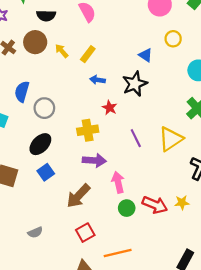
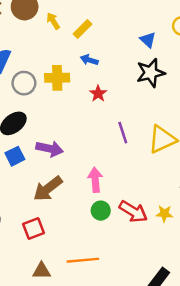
black star: (135, 84) -> (151, 73), moved
yellow cross: (88, 130) -> (57, 78), moved
purple arrow: (94, 160) -> (50, 149), moved
red square: (85, 233) -> (34, 229), moved

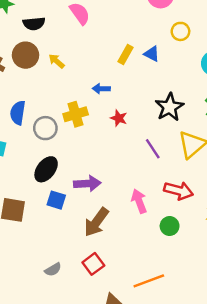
yellow rectangle: (82, 29) -> (126, 54), moved
black star: (151, 73) -> (169, 107), moved
blue square: (15, 156) -> (56, 200), turned -30
green circle: (101, 211) -> (170, 226), moved
red arrow: (133, 212) -> (179, 191), moved

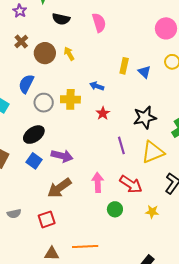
yellow rectangle: (126, 54) -> (124, 66), turned -35
brown circle: (26, 55) -> (45, 53), moved

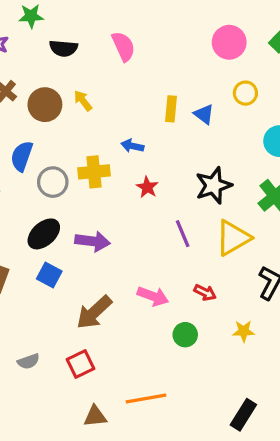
purple arrow: (62, 156) -> (93, 241), moved
pink arrow: (98, 182) -> (153, 296), turned 120
red arrow: (131, 184) -> (205, 292), size x0.6

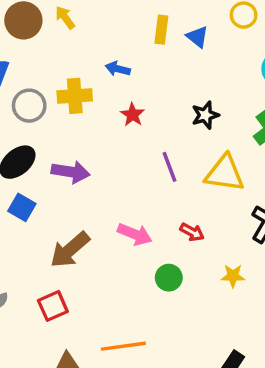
black star: (214, 185) -> (205, 115), size x0.7
yellow triangle: (233, 238) -> (225, 173), turned 36

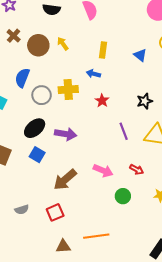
yellow rectangle: (161, 30) -> (103, 50), moved

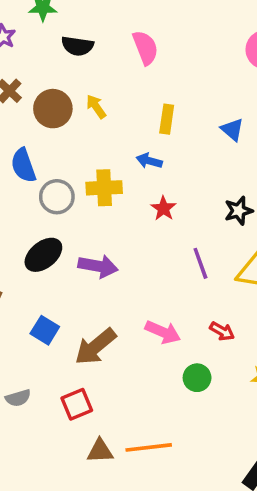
blue semicircle: (22, 78) -> (23, 165), turned -42
blue square: (37, 155) -> (45, 330), moved
brown triangle: (63, 246) -> (100, 451), moved

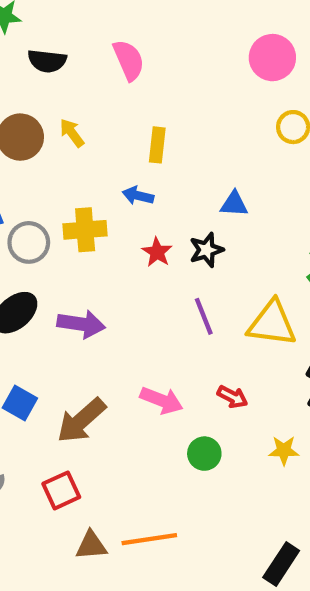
blue triangle: (232, 130) -> (234, 204), moved, turned -35
black star: (239, 211) -> (206, 250), moved

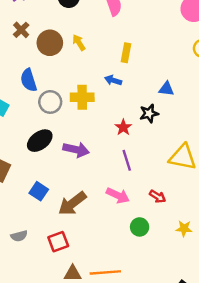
red star: (157, 252) -> (123, 127), moved
purple line: (204, 316) -> (127, 160), moved

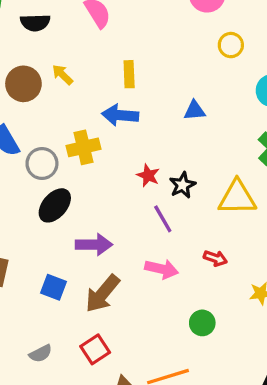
blue arrow: (113, 80) -> (120, 115), size x1.5
black star: (149, 113) -> (183, 185), moved
black ellipse: (40, 141) -> (55, 205), moved
purple arrow: (76, 150) -> (94, 245), moved
green circle: (140, 227) -> (202, 323), moved

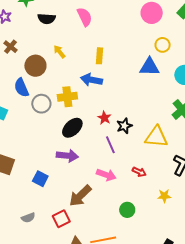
brown circle: (23, 84) -> (35, 66), moved
blue triangle: (195, 111) -> (149, 67), moved, size x1.5
black ellipse: (55, 205) -> (72, 128), moved
brown arrow: (103, 294) -> (80, 196), moved

